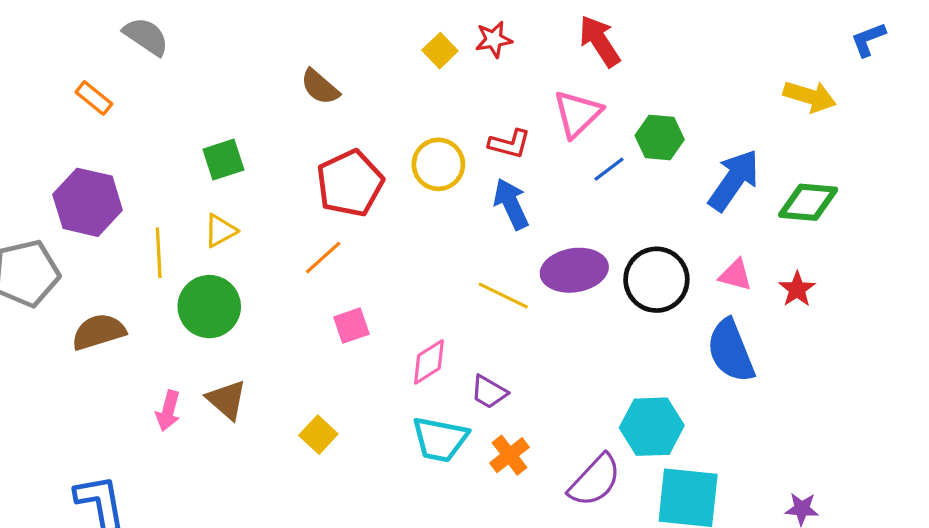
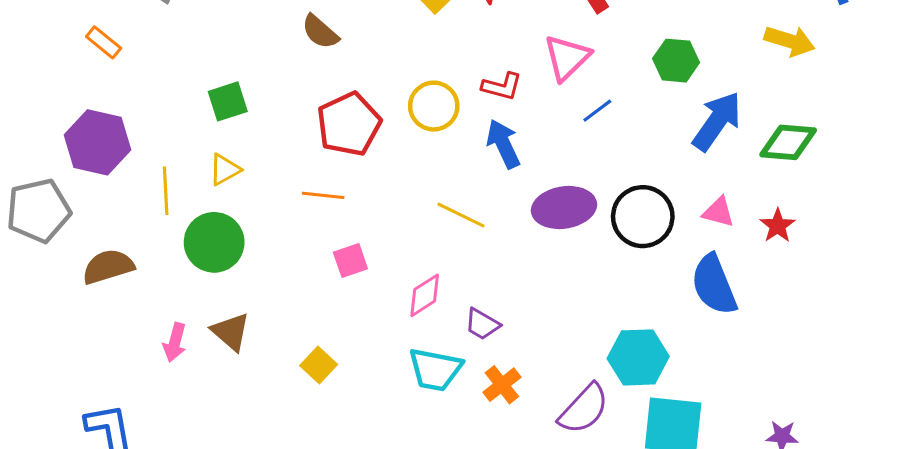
green hexagon: (660, 137) -> (676, 61), moved
orange line: (323, 258) -> (323, 195), turned 48
yellow line: (503, 295) -> (461, 215), moved

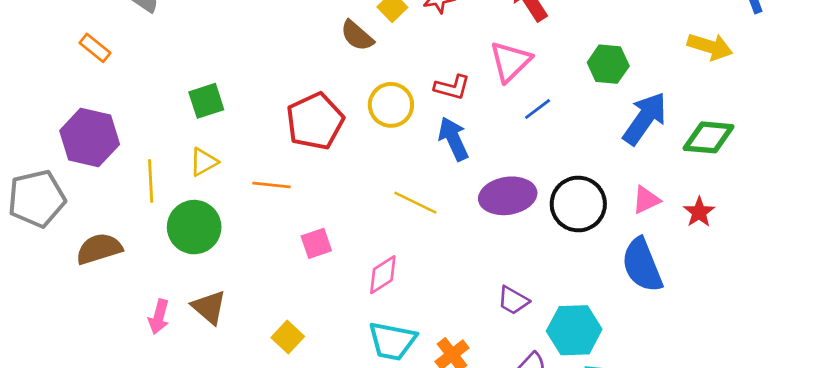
brown semicircle: (320, 32) -> (357, 36), moved
orange line: (323, 195) -> (271, 185), moved
pink triangle: (718, 212) -> (646, 200), turned -40
purple trapezoid: (482, 324) -> (513, 300), moved

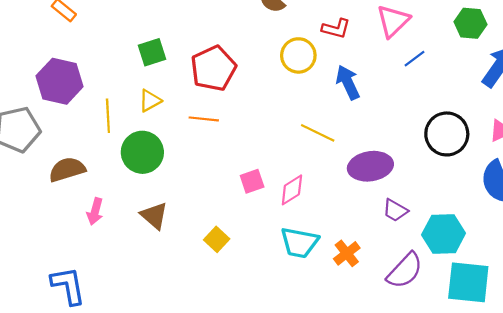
red L-shape: (452, 87) -> (336, 29), moved
red pentagon: (315, 121) -> (213, 68), moved
purple ellipse: (508, 196) -> (370, 166), moved
pink square: (316, 243) -> (252, 181), moved
pink arrow: (159, 317) -> (95, 211), moved

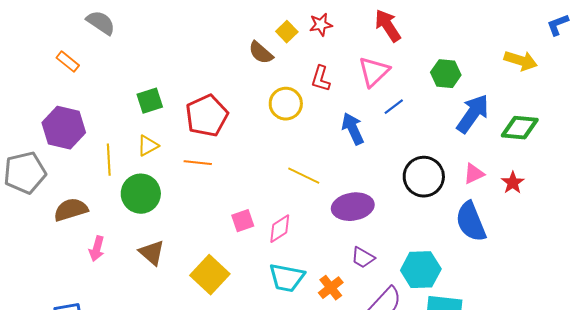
red L-shape: (336, 29) -> (321, 79), turned 92
blue arrow: (348, 82) -> (353, 129), moved
purple trapezoid: (395, 210) -> (363, 258), moved
yellow square: (217, 239) -> (210, 275), size x1.6

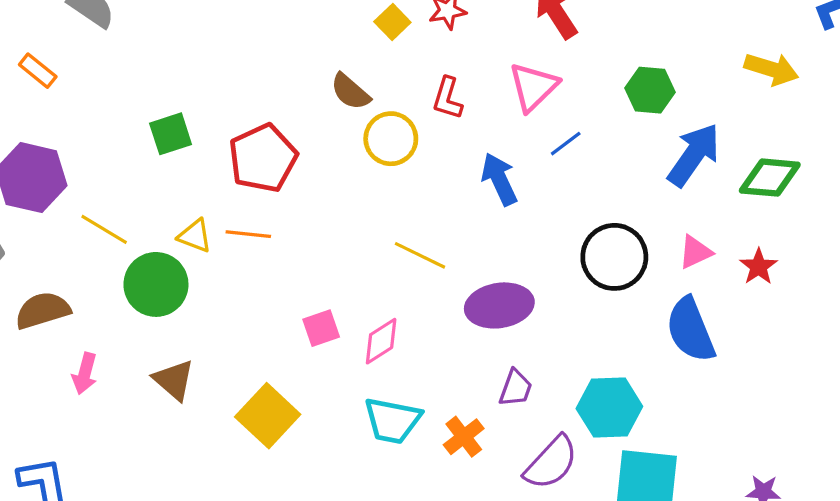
brown semicircle: (261, 53) -> (350, 92), moved
yellow triangle: (148, 146) -> (195, 236), moved, turned 50
yellow line: (109, 160) -> (104, 229), turned -56
purple trapezoid: (363, 258) -> (516, 388), turned -100

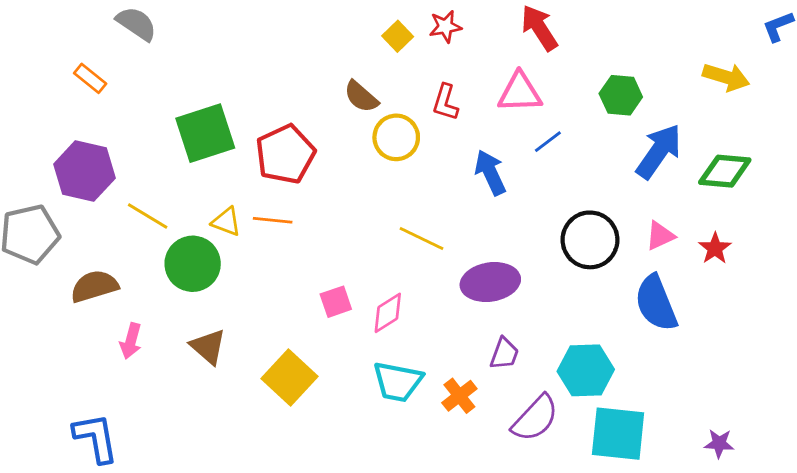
pink triangle: (533, 87) -> (520, 92), turned 42
green square: (171, 134) -> (205, 133), size x1.6

